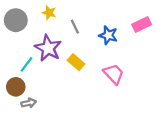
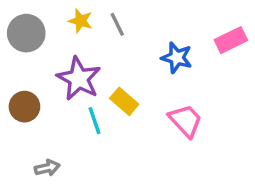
gray line: (75, 27) -> (117, 24), moved
cyan line: (27, 64) -> (94, 121), moved, turned -56
brown circle: (16, 87) -> (24, 107), moved

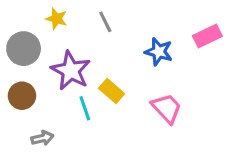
yellow star: (80, 21) -> (57, 19), moved
gray circle: (26, 33) -> (24, 49), moved
gray arrow: (47, 168) -> (42, 138), moved

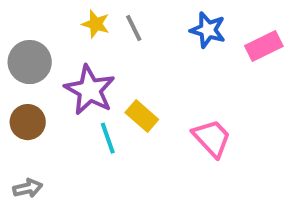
yellow star: (57, 19) -> (96, 24), moved
blue star: (159, 52) -> (208, 30), moved
gray arrow: (42, 138) -> (28, 188), moved

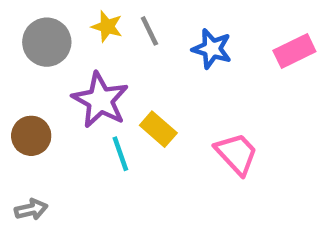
blue star: (208, 30) -> (212, 49), moved
gray circle: (30, 62) -> (47, 42), moved

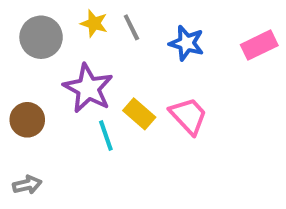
pink trapezoid: (236, 154) -> (188, 116), moved

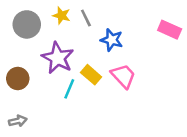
blue star: (187, 43) -> (112, 40), moved
pink rectangle: (259, 45) -> (170, 30), turned 50
cyan line: (106, 136) -> (69, 89), turned 42

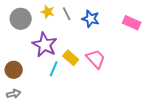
blue star: (112, 40) -> (91, 19), moved
brown circle: (18, 78) -> (14, 70), moved

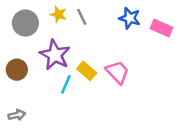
blue star: (91, 19) -> (130, 18), moved
brown circle: (14, 70) -> (17, 70), moved

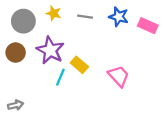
gray line: (82, 17) -> (85, 17), moved, turned -56
brown circle: (17, 70) -> (16, 53), moved
pink trapezoid: (117, 72) -> (119, 76), moved

